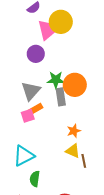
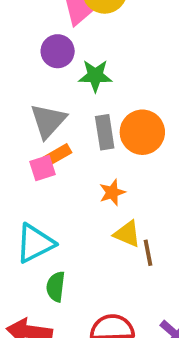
green star: (56, 80) -> (95, 76), moved
orange circle: (75, 85) -> (142, 132), moved
orange star: (74, 131) -> (112, 192), moved

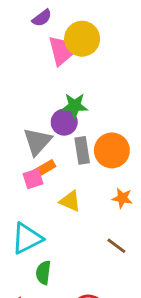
purple circle: (58, 51) -> (64, 122), moved
orange star: (112, 192) -> (122, 198), moved, turned 30
yellow triangle: (127, 234) -> (70, 201), moved
brown line: (148, 253) -> (116, 246), turned -42

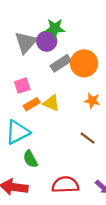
gray triangle: (37, 142) -> (26, 42), moved
gray rectangle: (82, 150) -> (61, 63), turned 66
orange rectangle: (45, 168) -> (32, 104), moved
green semicircle: (43, 273) -> (30, 159), turned -36

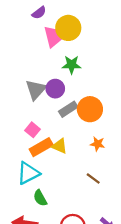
green star: (55, 28) -> (72, 65), moved
pink square: (22, 86) -> (33, 130), turned -32
orange rectangle: (32, 104) -> (41, 147), size x1.5

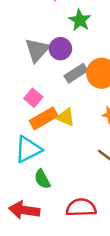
green star: (72, 65) -> (80, 20), turned 30

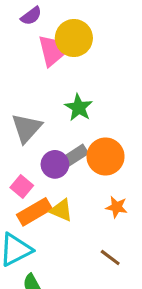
green star: (80, 20) -> (79, 108), moved
purple circle: (60, 49) -> (55, 164), moved

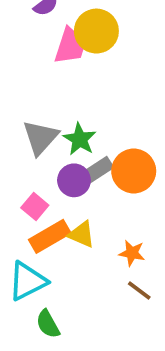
pink trapezoid: (52, 51) -> (70, 46), turned 32
green star: (79, 108) -> (80, 139), moved
orange star: (117, 207) -> (132, 253), moved

